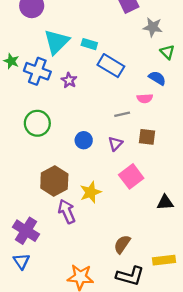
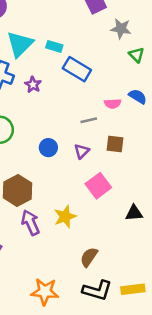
blue semicircle: (157, 78) -> (138, 96), moved
yellow star: (90, 192) -> (65, 217), moved
yellow rectangle: (164, 260) -> (133, 289), moved

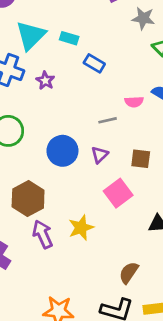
blue rectangle: (77, 69) -> (94, 63), size x0.7
brown square: (115, 144) -> (141, 159), moved
blue circle: (48, 148) -> (62, 151), size x1.5
brown semicircle: (89, 257) -> (129, 273), moved

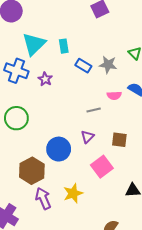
gray star: (143, 18) -> (108, 65), moved
cyan rectangle: (69, 38) -> (64, 46), turned 64
blue circle: (62, 151) -> (59, 149), moved

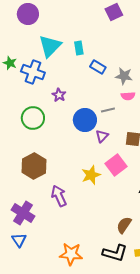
gray star: (108, 65) -> (124, 76), moved
purple star: (45, 79) -> (59, 95), moved
blue circle: (59, 149) -> (85, 120), moved
brown hexagon: (32, 171) -> (34, 166), moved
yellow star: (73, 193) -> (91, 175), moved

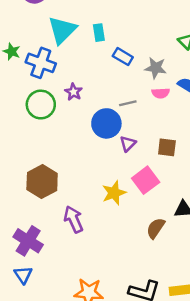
gray line: (108, 110) -> (128, 103), moved
green circle: (33, 118) -> (41, 105), moved
brown semicircle: (124, 225) -> (156, 228), moved

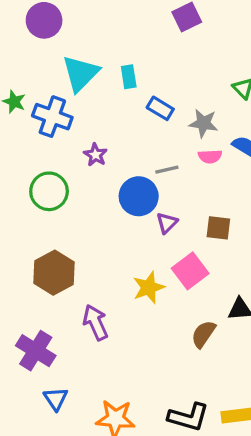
green circle: (41, 105) -> (49, 191), moved
blue triangle: (23, 275) -> (56, 399), moved

